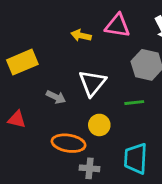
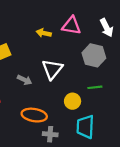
green line: (134, 103) -> (95, 87), moved
yellow circle: (99, 125) -> (73, 101), moved

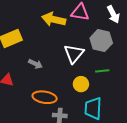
yellow arrow: (44, 33) -> (54, 19), size x1.6
white triangle: (52, 69) -> (74, 54), moved

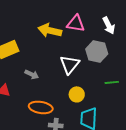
green line: (102, 71) -> (112, 82), moved

